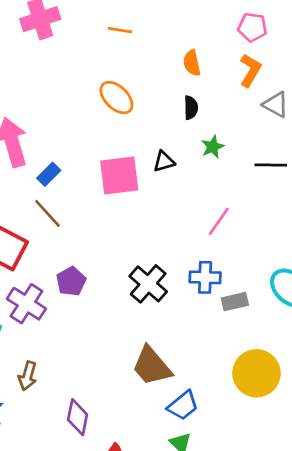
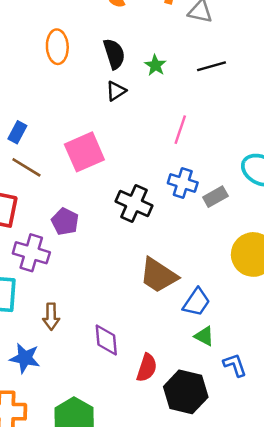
orange ellipse: (116, 98) -> (57, 47), turned 60
black semicircle: (191, 108) -> (114, 54), moved, size x1.4
pink square: (119, 176) -> (84, 152), moved
blue cross: (205, 277) -> (183, 183), turned 32

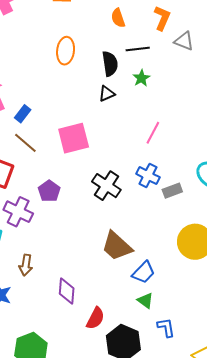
black line: (212, 66) -> (138, 49), moved

